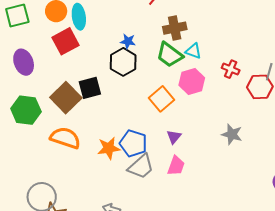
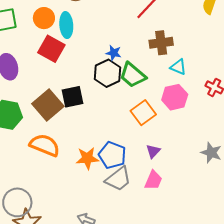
red square: (65, 41) -> (51, 49), turned -36
green trapezoid: (170, 55) -> (133, 75), moved

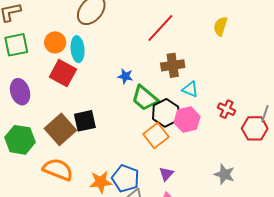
black hexagon: (108, 73) -> (166, 113), moved

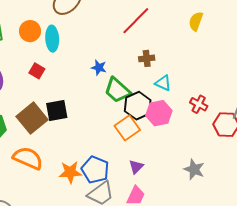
brown cross: (173, 65) -> (147, 58), size x0.7
red square: (63, 73) -> (37, 71), moved, size x0.6

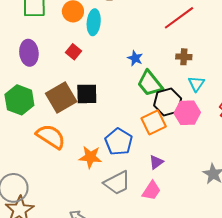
cyan triangle: (163, 83) -> (196, 84), turned 30
blue pentagon: (95, 170) -> (119, 142), moved

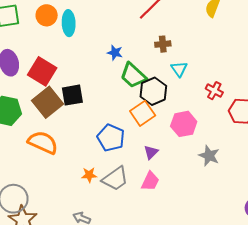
red square: (73, 52) -> (42, 71), moved, size x1.8
pink hexagon: (187, 113) -> (184, 124), moved
orange star: (90, 157) -> (89, 175), moved, size x0.7

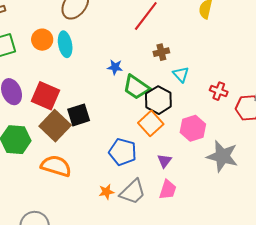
gray star: (209, 156) -> (222, 156), size x1.5

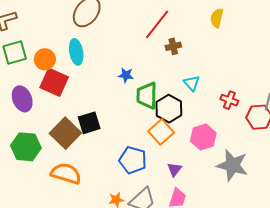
orange circle: (42, 40) -> (45, 59), moved
brown cross: (161, 52) -> (173, 46), moved
green trapezoid: (136, 87) -> (147, 95), turned 56
red square: (45, 96) -> (54, 82), moved

